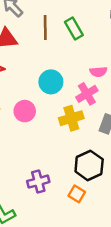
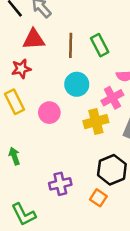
brown line: (45, 27) -> (71, 45), moved
green rectangle: (74, 29) -> (100, 45), moved

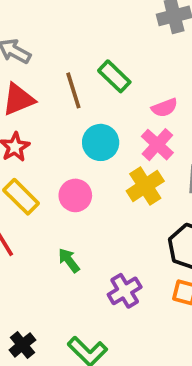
green arrow: (14, 156) -> (69, 260), moved

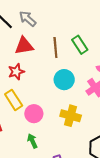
yellow cross: (145, 186) -> (71, 116), moved, turned 36
pink circle: (75, 195) -> (34, 114), moved

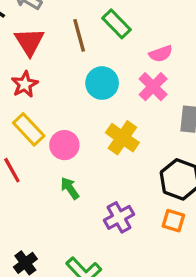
red triangle: (24, 46) -> (29, 42), turned -42
yellow cross: (71, 116) -> (122, 138), turned 30

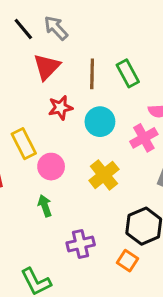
red star: (25, 84) -> (60, 108), moved

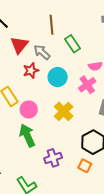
gray arrow: (56, 28) -> (42, 52), moved
brown line: (92, 74) -> (51, 25), moved
green arrow: (45, 206) -> (27, 135), size x1.6

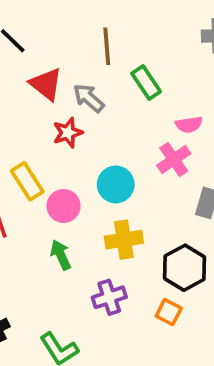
red triangle: (19, 45) -> (46, 84), turned -30
cyan circle: (58, 77) -> (116, 184), moved
yellow cross: (64, 111) -> (124, 240), moved, turned 36
green arrow: (27, 135) -> (61, 255), size x0.7

